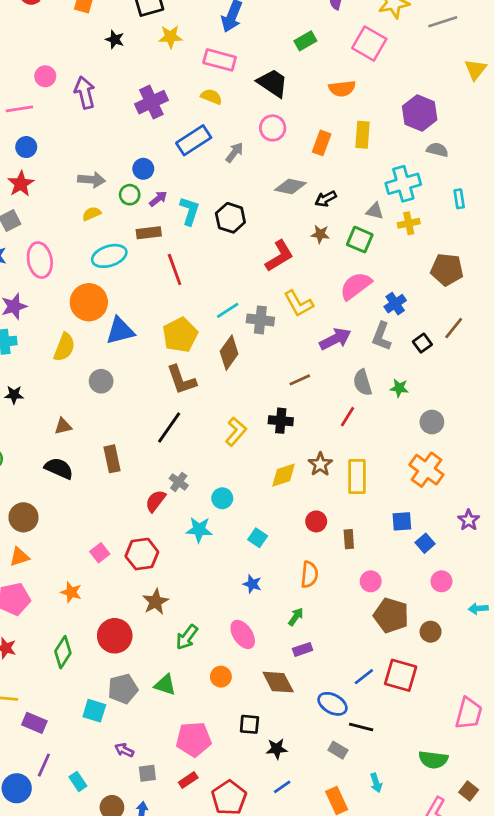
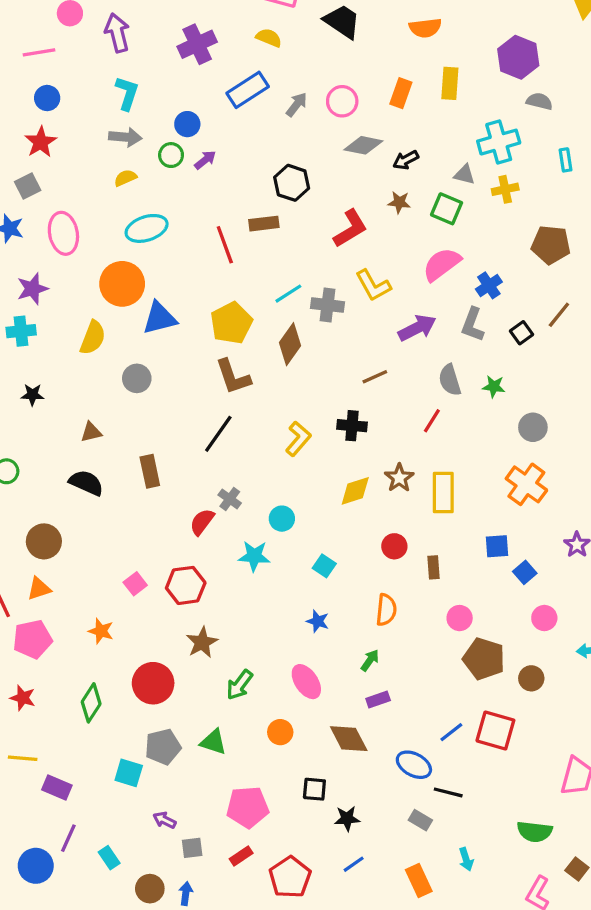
pink circle: (273, 128) -> (342, 101), moved
cyan L-shape: (190, 211) -> (127, 93), moved
brown rectangle: (149, 233) -> (264, 224), moved

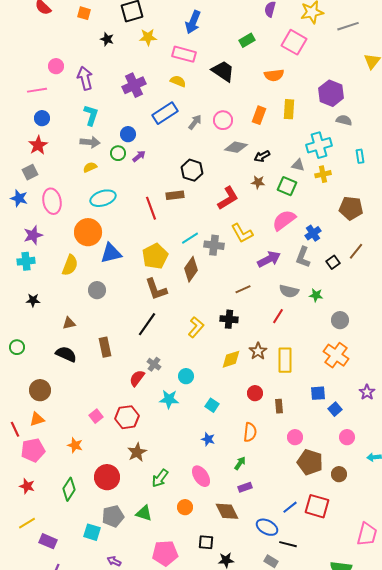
gray semicircle: (450, 380) -> (289, 291), turned -60
yellow line: (23, 758) -> (27, 523), turned -36

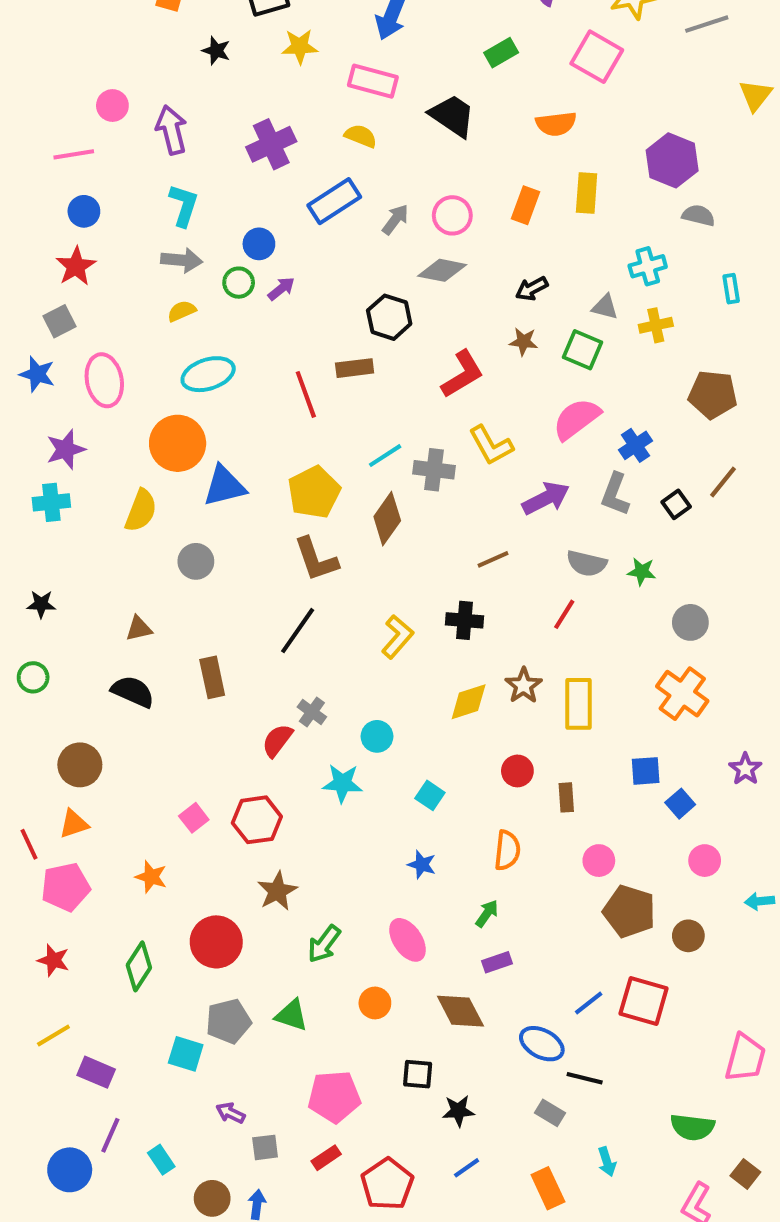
cyan cross: (319, 145) -> (648, 266), size x0.7
gray diamond: (236, 147) -> (442, 270), moved
black star: (33, 300) -> (41, 604), moved

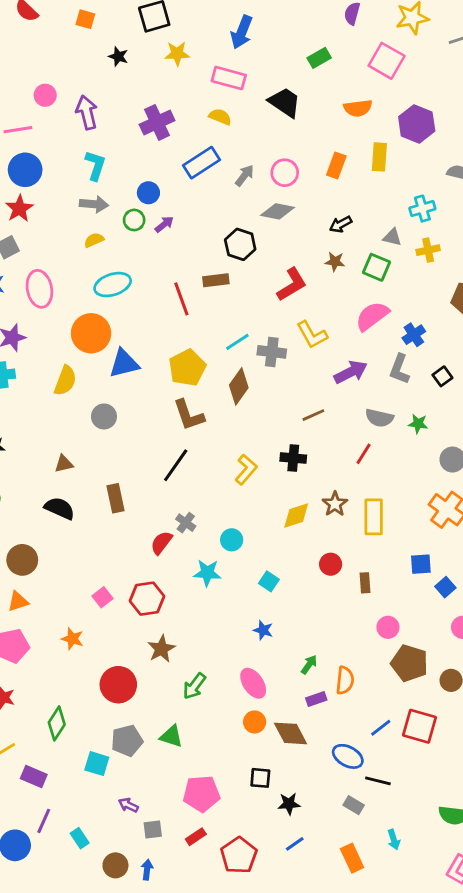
purple hexagon: (672, 160) -> (417, 124), moved
blue circle: (84, 211) -> (25, 170), size x1.5
orange semicircle: (507, 850) -> (345, 680), moved
green diamond: (139, 966) -> (57, 723), moved
orange circle: (375, 1003) -> (255, 722), moved

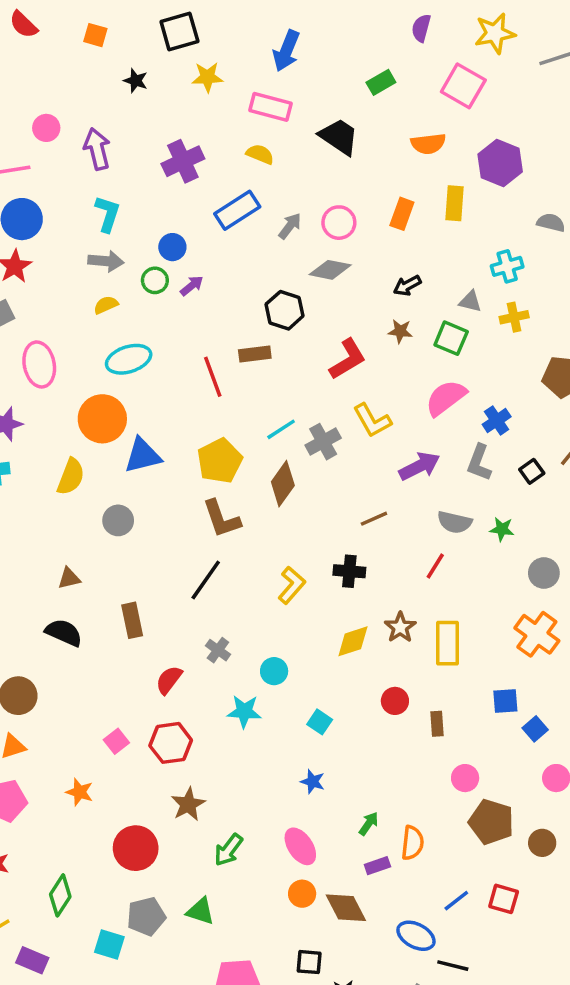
gray cross: (272, 352) -> (323, 442), turned -36
red semicircle: (161, 543) -> (169, 680), moved
red square: (420, 726) -> (504, 899), size x0.7

